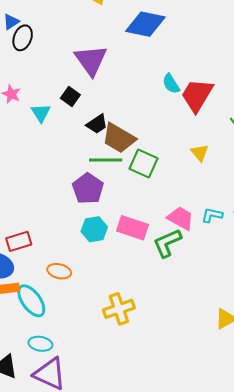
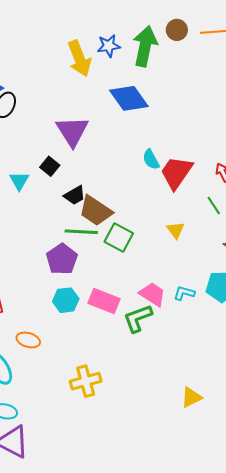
blue diamond: (145, 24) -> (129, 98), turned 39

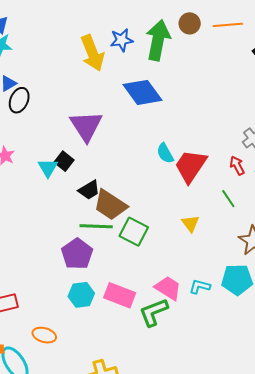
cyan triangle: (19, 181) -> (48, 168), moved

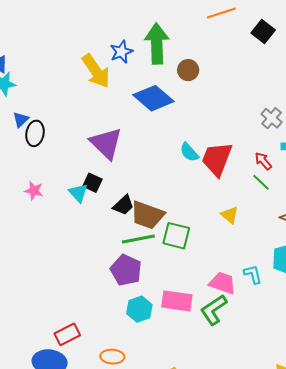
brown circle: (190, 23) -> (188, 70), moved
red arrow: (237, 166) -> (263, 161), moved
cyan L-shape: (200, 286) -> (253, 274), turned 75

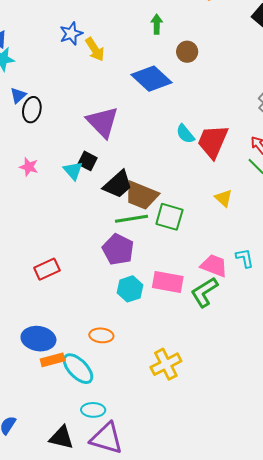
green arrow: (157, 44) -> (157, 24), size x0.5
blue star: (121, 52) -> (71, 34), moved
yellow arrow: (96, 71) -> (95, 49), size x0.7
black trapezoid: (123, 205) -> (118, 184), size x1.4
red rectangle: (67, 334) -> (47, 269), moved

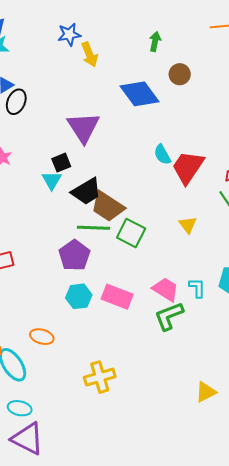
black square: (88, 161) -> (61, 163), turned 30
cyan triangle: (73, 171) -> (52, 180), moved
green L-shape: (204, 292) -> (169, 316), moved

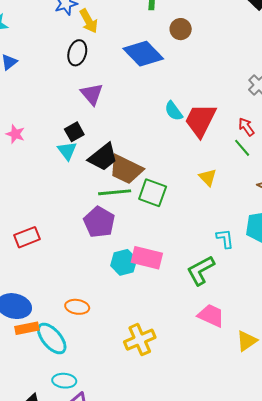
black ellipse: (16, 102) -> (77, 53), moved
purple triangle: (83, 127) -> (92, 94), size x0.7
pink trapezoid: (166, 289) -> (211, 315), moved
cyan hexagon: (79, 296) -> (124, 262), moved

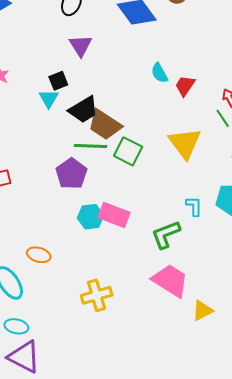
red trapezoid: (200, 120) -> (185, 86), size x0.6
yellow triangle: (208, 177) -> (185, 143), size x1.8
pink trapezoid: (211, 315) -> (170, 281), size x1.4

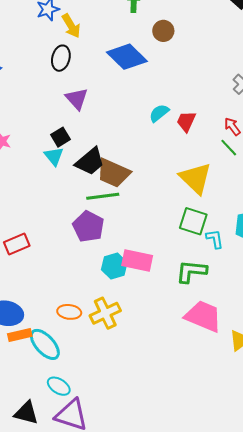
cyan semicircle: (159, 73) -> (159, 113), turned 90
green square: (128, 151) -> (193, 221), moved
green L-shape: (166, 234) -> (191, 271), turned 36
yellow cross: (97, 295) -> (105, 313), moved
cyan ellipse: (16, 326) -> (59, 386), turned 30

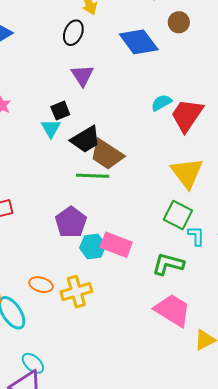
red trapezoid: (186, 121) -> (187, 115), size x1.6
purple pentagon: (88, 227) -> (71, 222), moved
cyan ellipse: (59, 386) -> (33, 363), moved

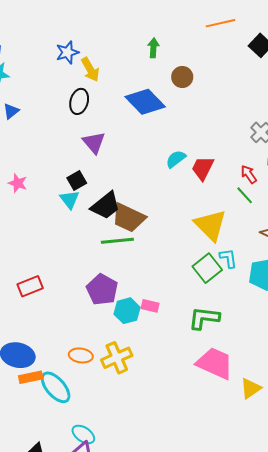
red trapezoid: (187, 115) -> (203, 168), size x0.7
green square: (178, 215) -> (207, 268), turned 32
cyan L-shape: (196, 236) -> (228, 258), moved
pink rectangle: (116, 245) -> (150, 306), size x0.6

